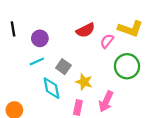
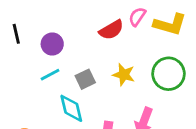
pink semicircle: (107, 41) -> (137, 17), moved
gray square: (63, 67) -> (85, 79), turned 32
yellow star: (84, 82) -> (124, 75), moved

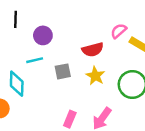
red semicircle: (111, 30) -> (93, 50), moved
cyan diamond: (71, 108) -> (17, 84), moved

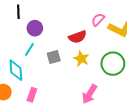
black line: (16, 19) -> (18, 12), moved
cyan line: (35, 60) -> (29, 49), turned -40
pink rectangle: (70, 119) -> (32, 95), moved

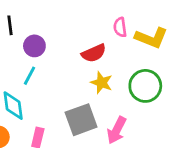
pink semicircle: (98, 20) -> (120, 27), turned -48
gray square: (54, 57) -> (81, 120), moved, size x1.6

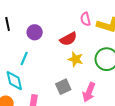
purple circle: (34, 46) -> (35, 32), moved
gray square: (81, 120) -> (63, 87), size x0.7

